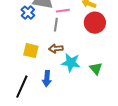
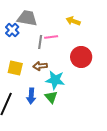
pink line: (63, 11) -> (51, 37), moved
red circle: (95, 23) -> (81, 57), moved
green triangle: (96, 69) -> (51, 97), moved

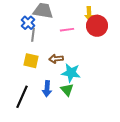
yellow arrow: (73, 21) -> (89, 14), turned -112
gray line: (40, 42) -> (33, 35), moved
red circle: (81, 57) -> (97, 26), moved

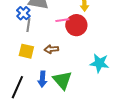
red circle: (97, 26) -> (76, 25), moved
cyan star: (71, 73) -> (99, 63), moved
green triangle: (67, 90) -> (62, 80), size x1.5

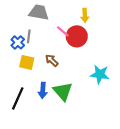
blue cross: (23, 13) -> (18, 42), moved
pink line: (62, 20) -> (63, 31), turned 48
brown arrow: (51, 49) -> (52, 60), turned 48

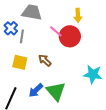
blue cross: (18, 42) -> (11, 28), moved
blue arrow: (43, 90) -> (36, 90), turned 42

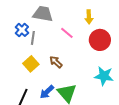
red circle: (70, 36) -> (100, 40), moved
yellow square: (20, 62) -> (31, 64), turned 35

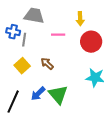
blue cross: (22, 30) -> (13, 32), turned -32
pink line: (67, 33) -> (58, 35), turned -40

